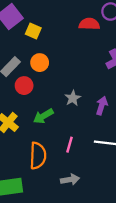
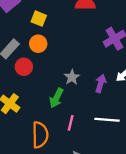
yellow square: (33, 31) -> (39, 19), moved
green arrow: (43, 116) -> (56, 98), moved, turned -30

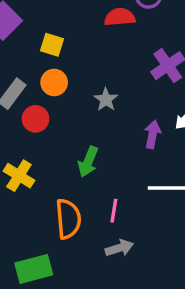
gray star: (72, 77) -> (106, 100), moved
pink line: (71, 123) -> (114, 211), moved

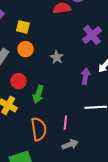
red circle: (35, 119) -> (18, 81), moved
green arrow: (88, 162) -> (38, 94), moved

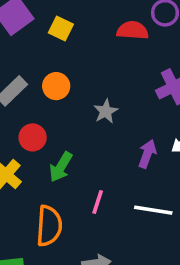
yellow square: (23, 27) -> (61, 29), moved
pink line: (65, 123) -> (98, 202), moved

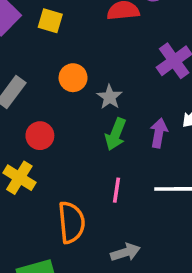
orange circle: (56, 86) -> (73, 78), moved
green arrow: (61, 167) -> (116, 134), moved

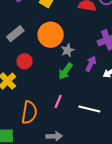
orange circle: (73, 78) -> (51, 35), size x1.6
purple arrow: (159, 133) -> (91, 64), moved

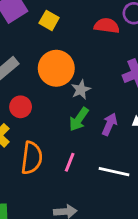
purple arrow: (91, 64) -> (110, 124), moved
orange semicircle: (29, 112) -> (32, 158), moved

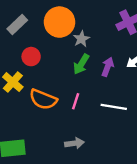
orange semicircle: (32, 158) -> (43, 99), turned 108

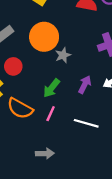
green arrow: (81, 64) -> (51, 88), moved

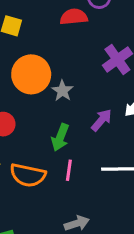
purple arrow: (85, 85) -> (101, 120), turned 30

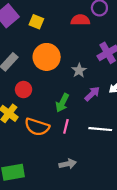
gray star: (62, 91) -> (79, 70), moved

